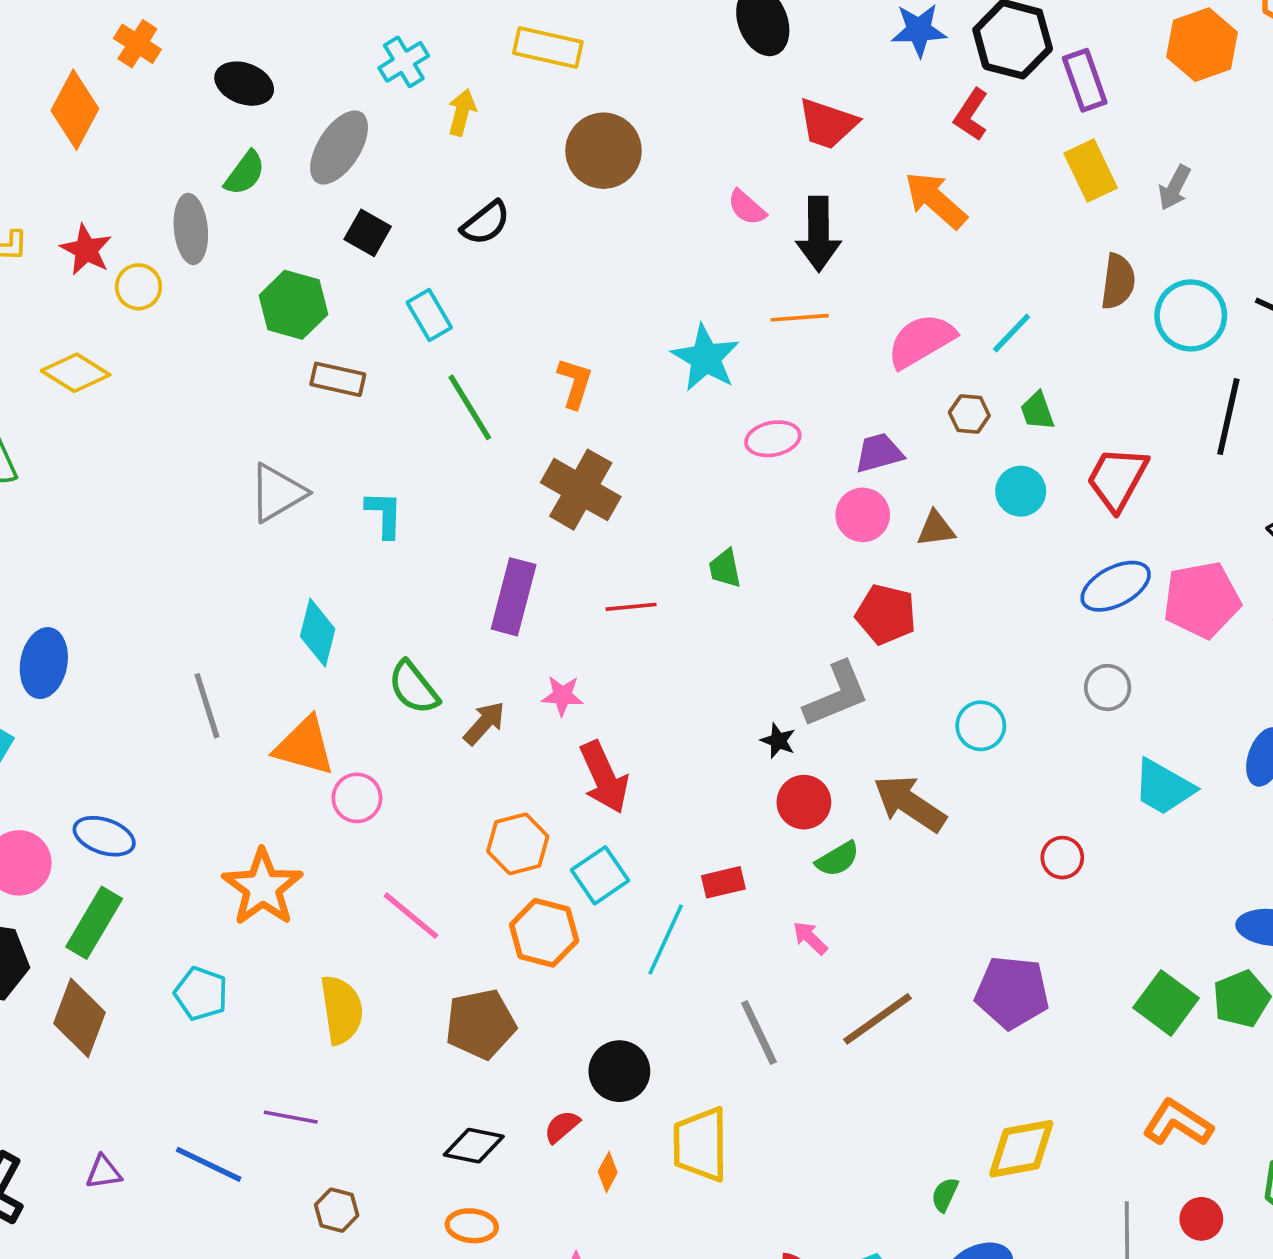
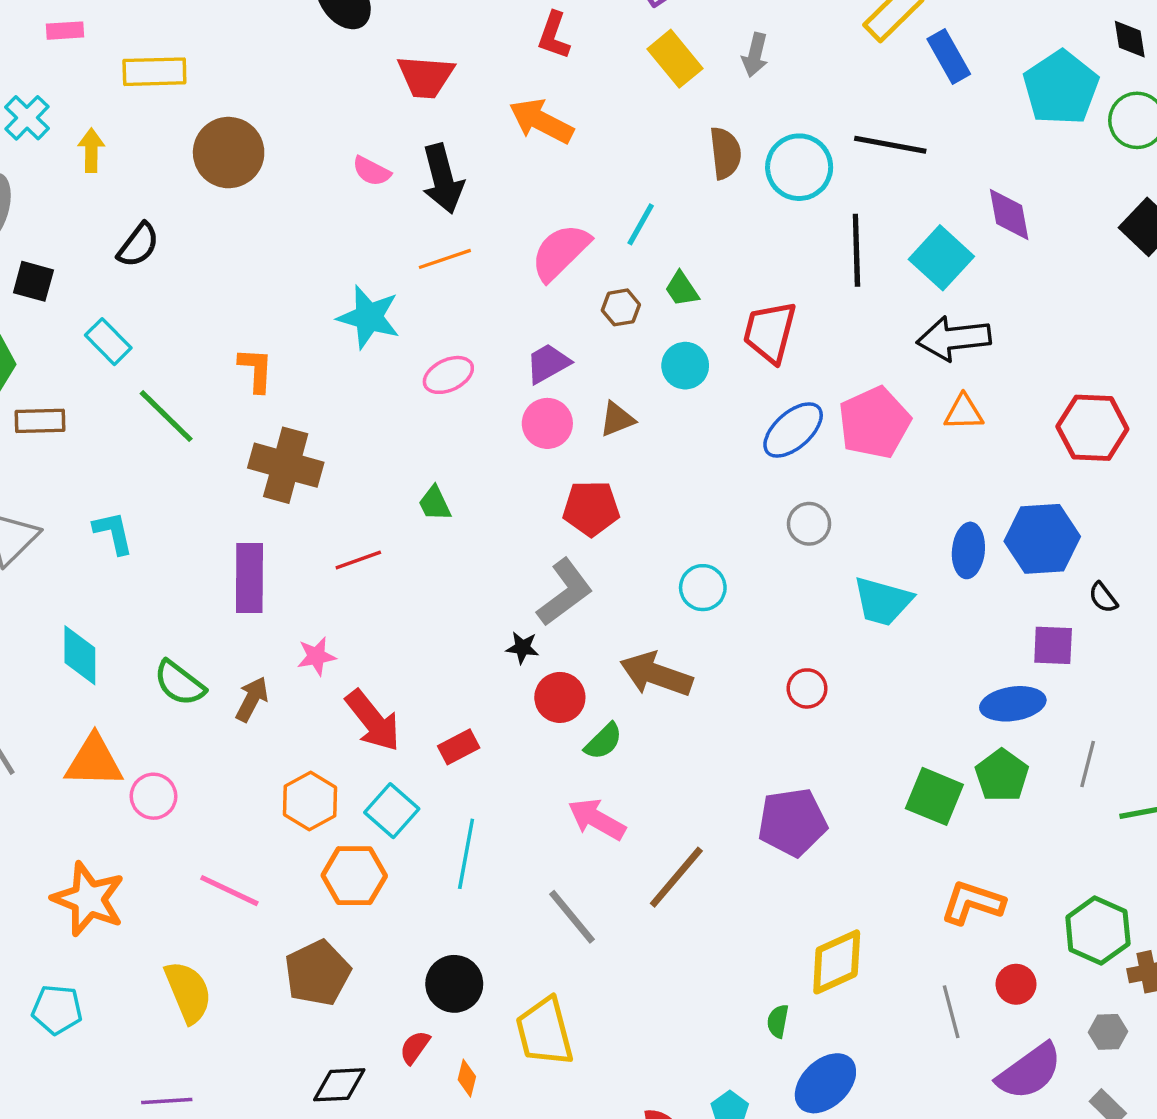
red rectangle: (723, 882) -> (459, 747), moved
pink arrow: (810, 938) -> (597, 819), size x1.6

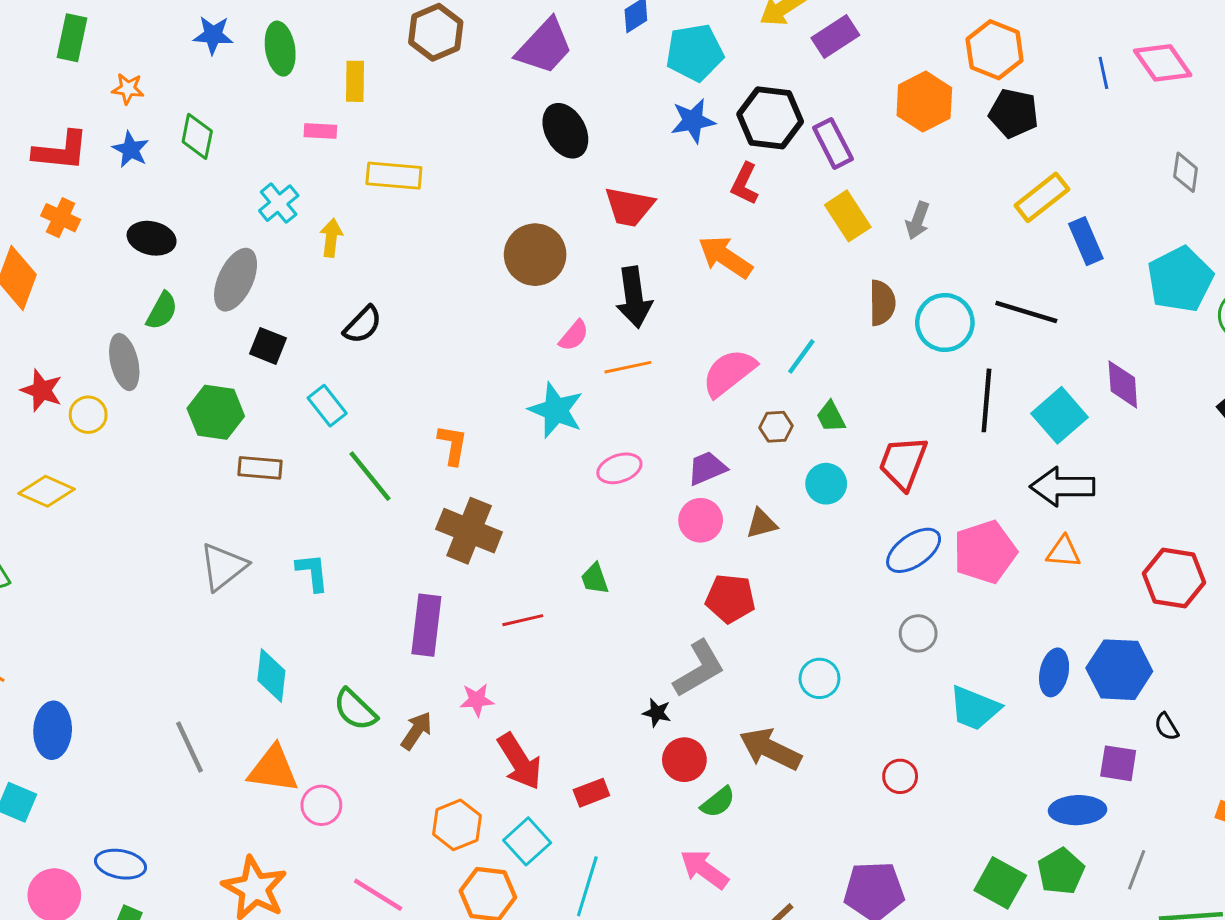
brown circle: (229, 153) -> (535, 255), moved
pink semicircle: (372, 171) -> (574, 336), moved, turned -84

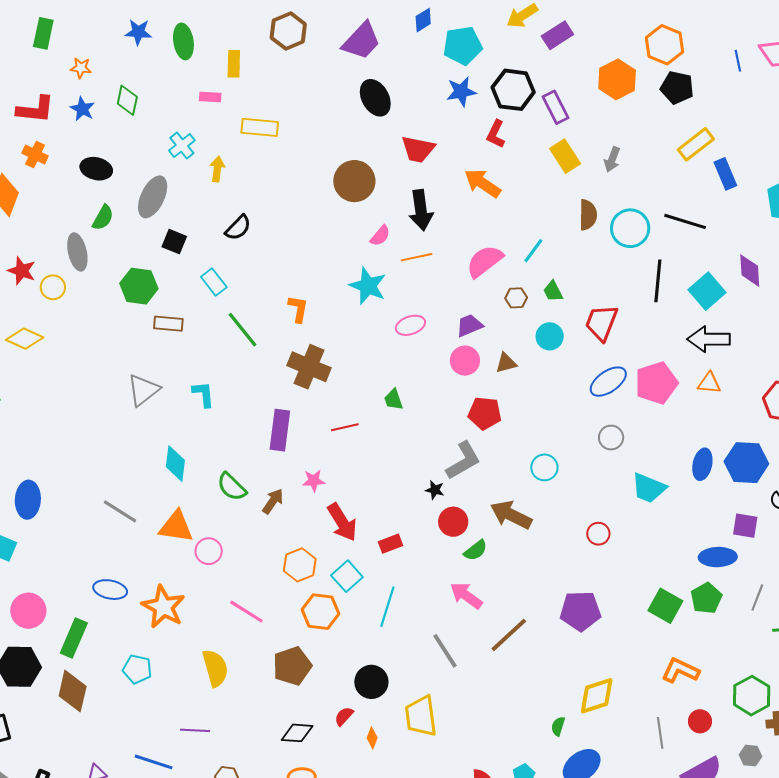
gray line: (190, 747) -> (120, 511), turned -33
blue ellipse: (121, 864) -> (110, 590), moved

